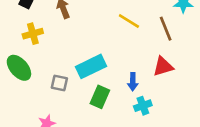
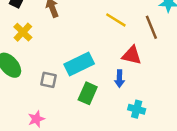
yellow cross: (33, 34) -> (23, 32), turned -30
red triangle: (163, 66) -> (132, 55), moved, turned 30
cyan cross: (143, 106) -> (137, 109), moved, turned 35

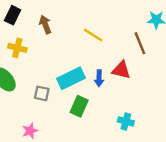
yellow line: (116, 20) -> (93, 35), moved
yellow cross: (23, 32) -> (17, 48), turned -30
blue arrow: (119, 79) -> (99, 78), moved

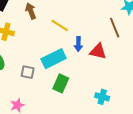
yellow line: (93, 35) -> (60, 25), moved
blue arrow: (99, 78) -> (78, 44), moved

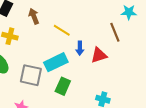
red triangle: (98, 51) -> (99, 55), turned -30
gray square: (28, 72) -> (31, 75), size x1.6

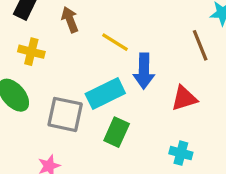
blue arrow: (80, 48) -> (144, 71), size x1.5
red triangle: (99, 55) -> (184, 98), moved

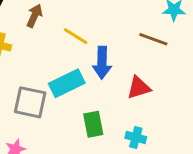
brown arrow: (70, 20) -> (35, 16), turned 45
brown line: (200, 45) -> (153, 39), turned -48
green rectangle: (117, 132) -> (93, 124), moved, turned -35

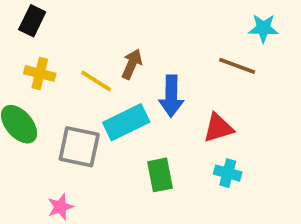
brown arrow: (35, 16) -> (132, 64), moved
yellow line: (76, 36) -> (96, 81), moved
cyan cross: (136, 137) -> (228, 173), moved

